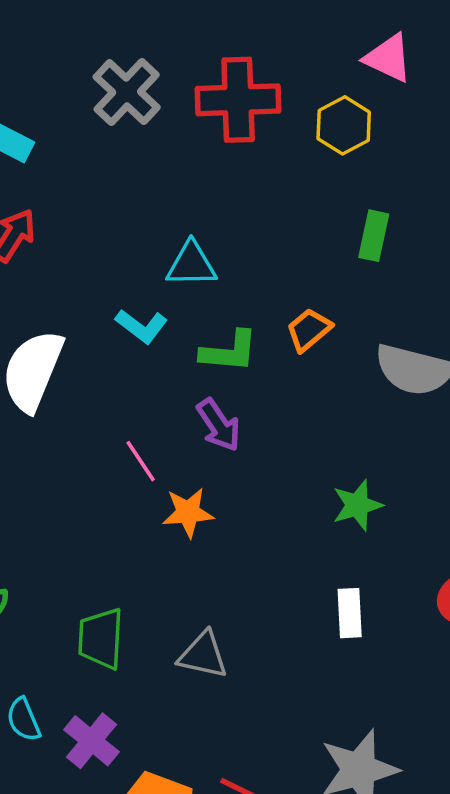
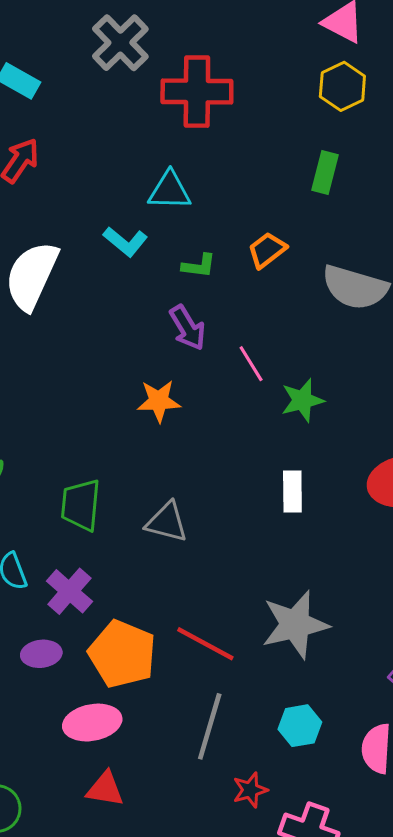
red cross: (238, 100) -> (197, 92), moved
yellow hexagon: (344, 125) -> (342, 86), moved
green L-shape: (229, 351) -> (199, 266), size x0.7
pink line: (141, 461) -> (251, 364), moved

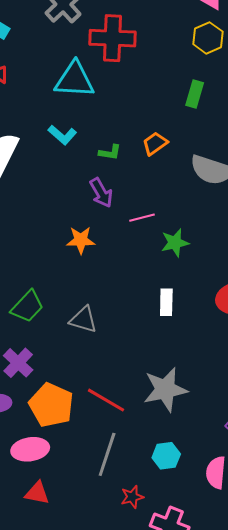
cyan triangle: (170, 191) -> (74, 80), moved, size x1.4
pink line: (251, 364) -> (142, 218), turned -75
green trapezoid: (81, 505) -> (27, 306), turned -144

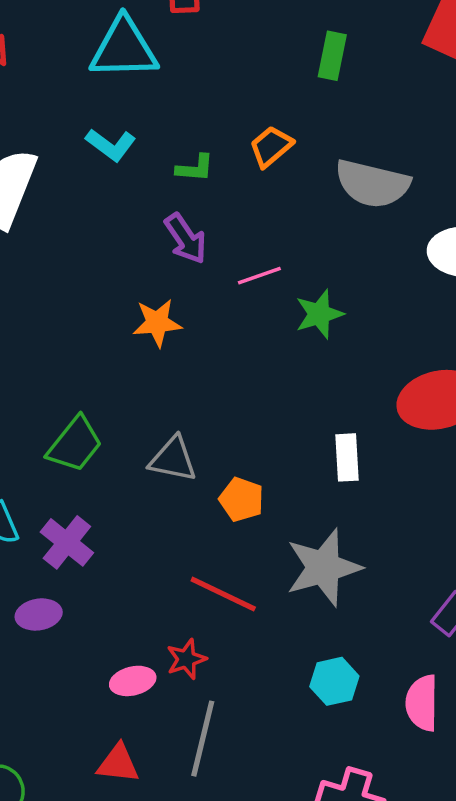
white rectangle: (166, 302) -> (347, 457), moved
orange pentagon: (51, 405) -> (241, 499), moved, size x0.6
pink ellipse: (30, 449) -> (133, 681), moved, size x0.7
gray line: (107, 454) -> (203, 739), moved
red star: (132, 497) -> (186, 659), moved

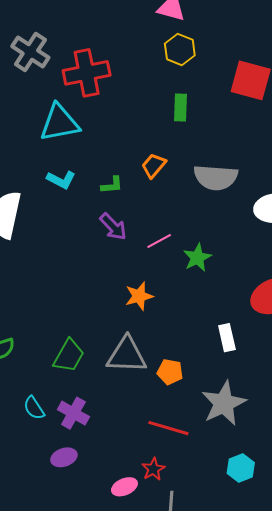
orange star: (157, 323) -> (139, 296), moved
gray triangle: (173, 459) -> (127, 355), size x1.4

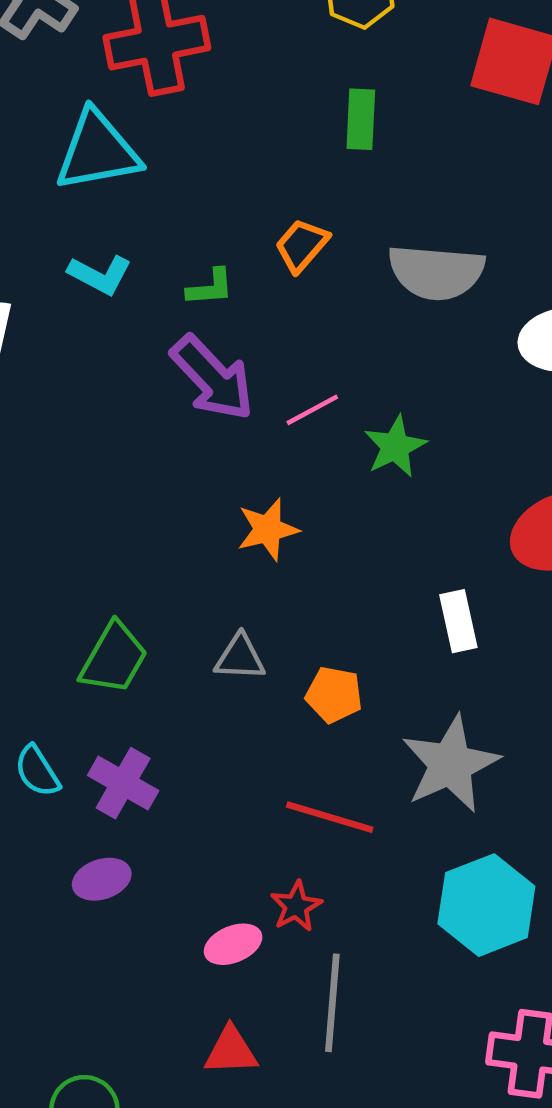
purple arrow: (113, 227) -> (212, 378), size x1.4
gray triangle: (127, 355) -> (240, 657), size x0.6
cyan hexagon: (241, 468) -> (486, 905), size x1.6

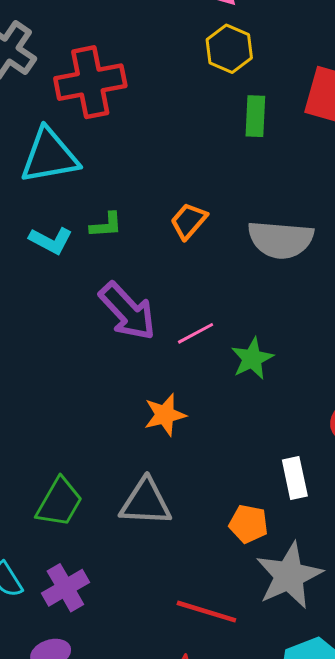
green rectangle: (361, 119) -> (255, 116), moved
green L-shape: (210, 287) -> (106, 225), moved
gray triangle: (240, 657) -> (146, 502), size x1.5
orange pentagon: (334, 695) -> (248, 524), moved
purple cross: (123, 783) -> (65, 588), turned 30

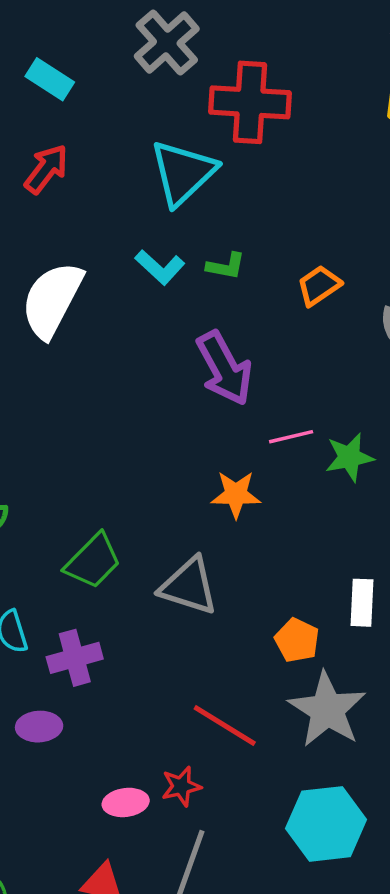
cyan triangle: (49, 156) -> (183, 173), turned -48
pink line: (196, 333) -> (291, 437), moved
gray star: (289, 576) -> (327, 710), turned -30

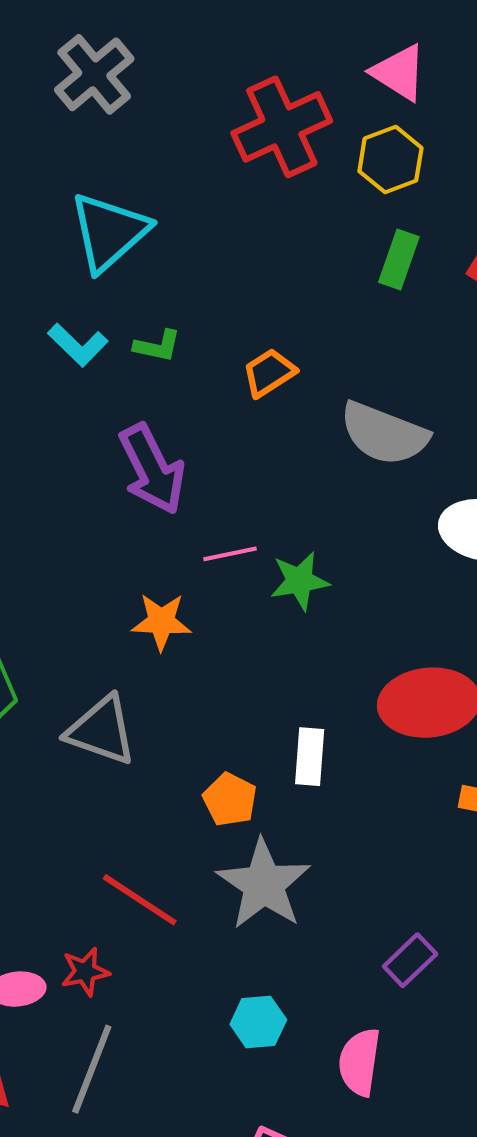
red cross: (250, 102) -> (282, 127), moved, turned -30
cyan hexagon: (326, 824) -> (258, 1022), size x0.6

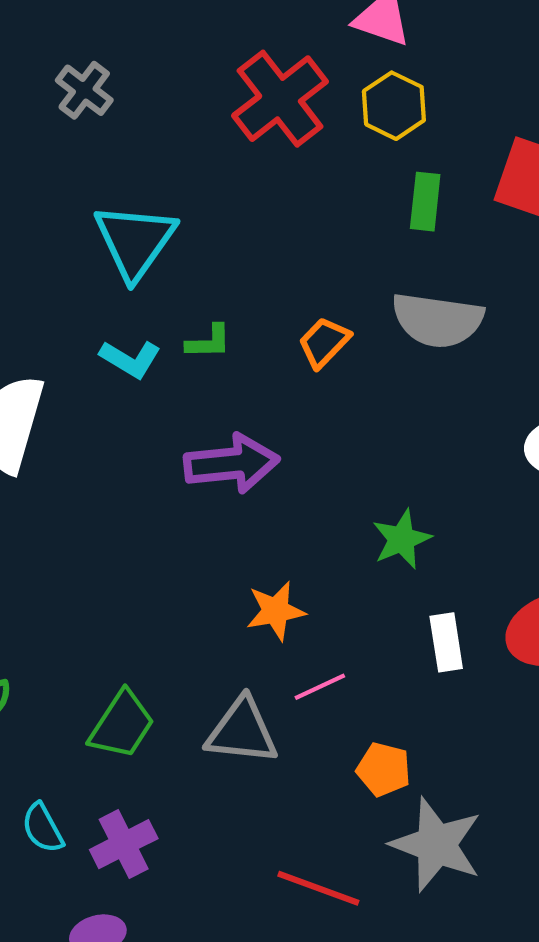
gray cross: (94, 74) -> (84, 90), size x0.7
gray semicircle: (384, 434) -> (437, 320), moved
purple arrow: (152, 469) -> (232, 464), turned -56
pink line: (230, 554) -> (320, 687), moved
white rectangle: (310, 757) -> (446, 642), moved

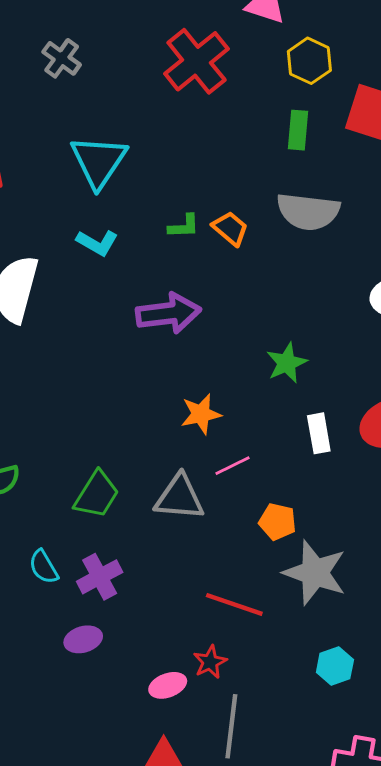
yellow hexagon: (394, 106) -> (309, 61), moved
green L-shape: (209, 342) -> (184, 226), moved
orange trapezoid: (324, 342) -> (230, 228), turned 87

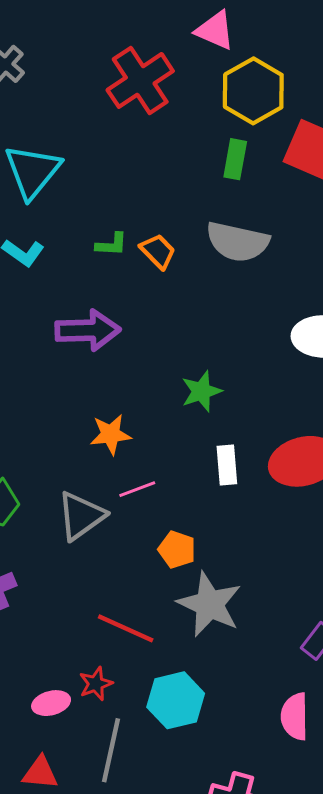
yellow hexagon: (309, 61) -> (253, 91), size x1.4
gray triangle: (179, 497) -> (81, 516), turned -46
cyan hexagon: (335, 666) -> (176, 700), moved, size x1.5

